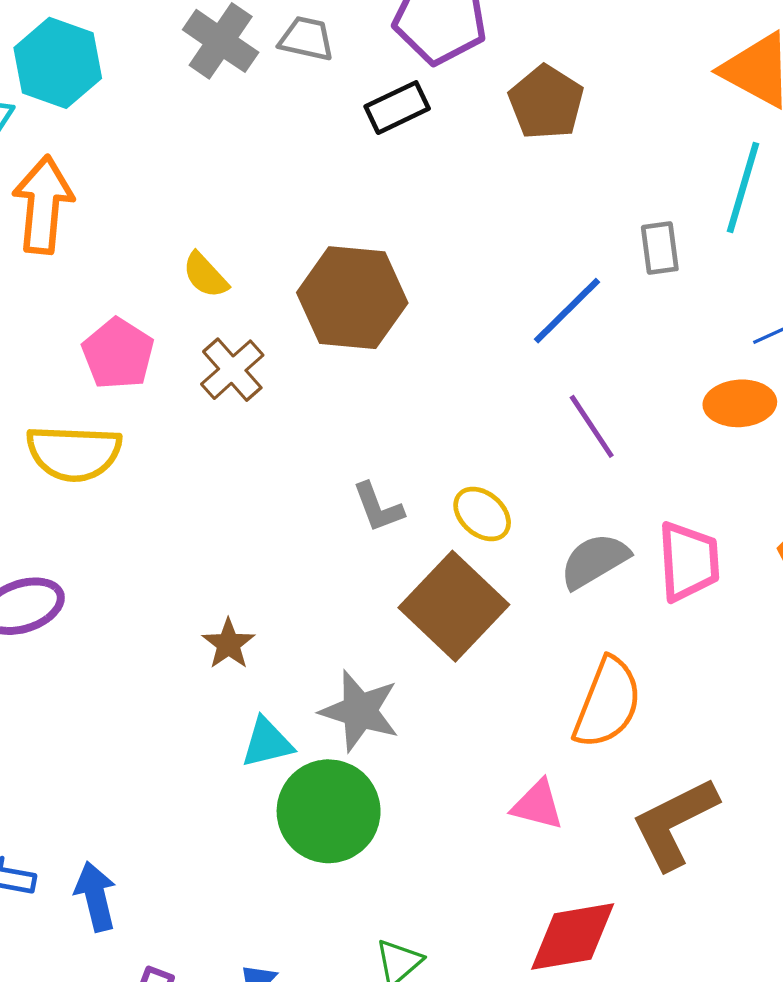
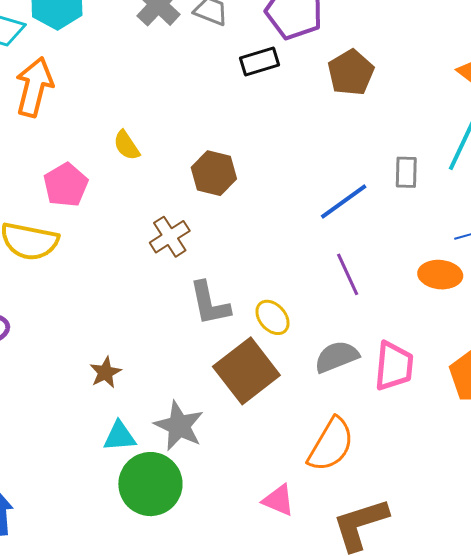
brown hexagon: (352, 298) -> (214, 173), size x0.7
brown cross: (232, 370) -> (170, 237), moved
gray L-shape: (378, 507) -> (210, 303), size x1.4

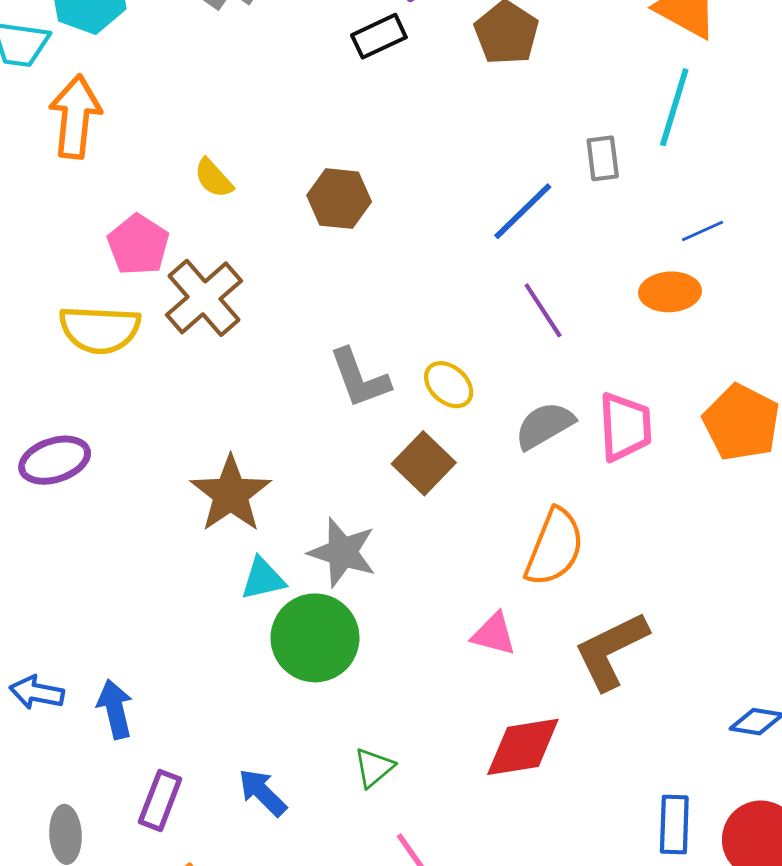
brown cross: (170, 237) -> (204, 298), moved, size x1.4
brown square: (246, 371) -> (424, 463), size x0.7
brown star: (105, 372) -> (231, 494), size x1.8

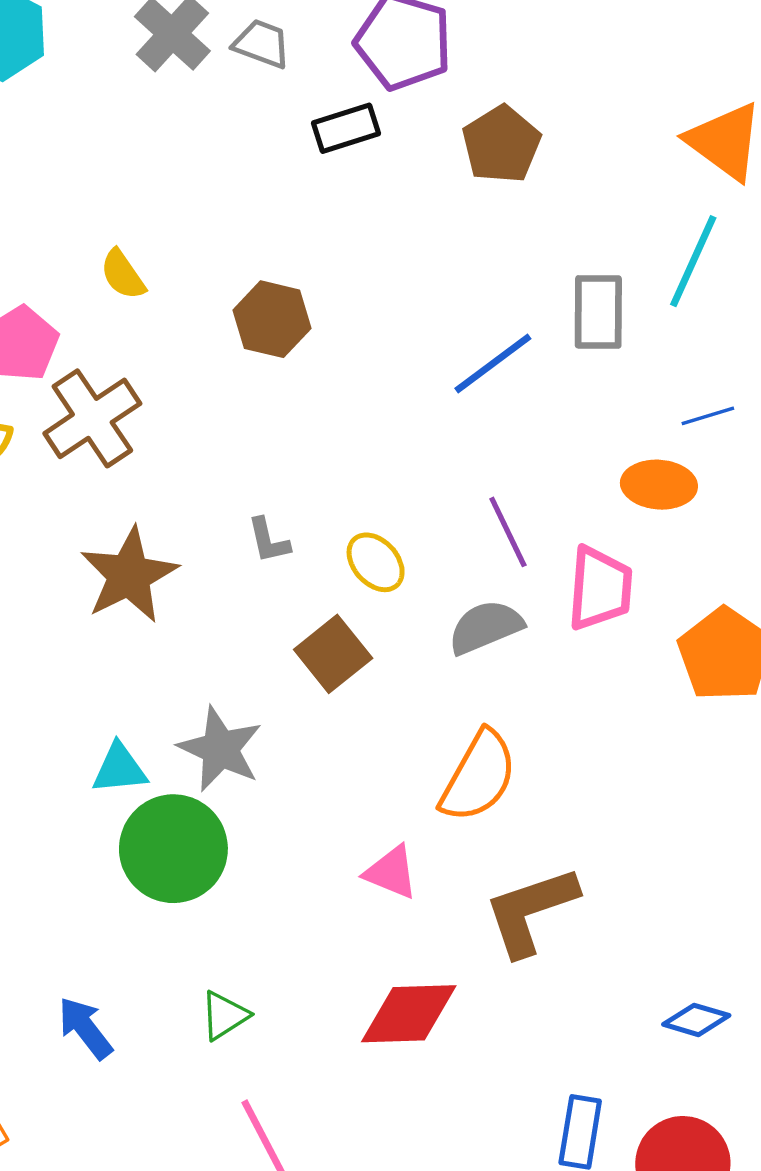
gray rectangle: (603, 158) -> (598, 312), size x1.4
purple line: (543, 310) -> (508, 532), moved
gray L-shape: (360, 378) -> (269, 540), size x0.6
pink trapezoid: (625, 427) -> (600, 588), moved
brown star: (231, 494) -> (129, 575), moved

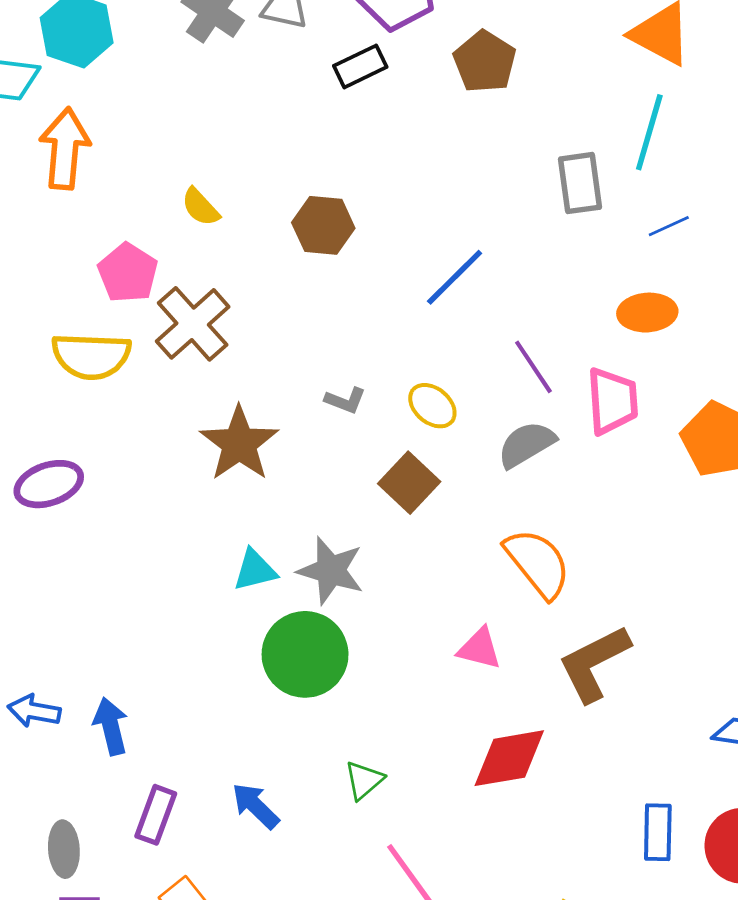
blue line: (493, 364) -> (455, 277), moved
blue line: (708, 416) -> (669, 226), moved
gray L-shape: (269, 540) -> (345, 400), turned -48
cyan triangle: (119, 769) -> (255, 570), moved
orange semicircle: (478, 776) -> (538, 563), turned -60

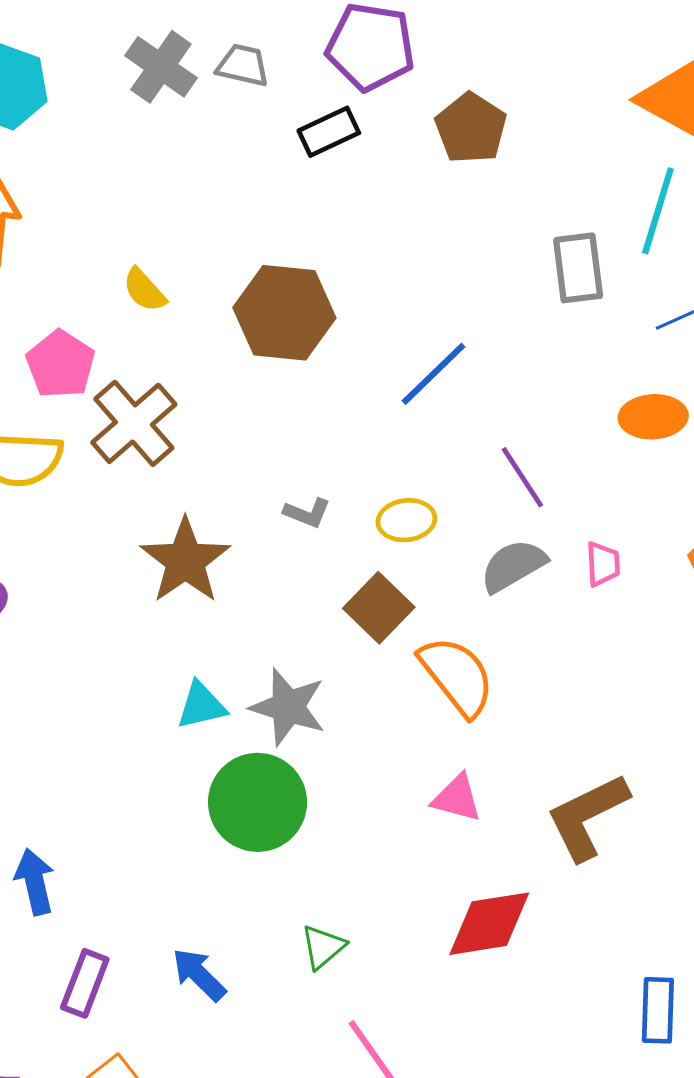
brown hexagon: (323, 225) -> (284, 313), size x1.4
pink trapezoid: (612, 401) -> (603, 564), moved, size x0.6
yellow ellipse: (432, 406) -> (406, 520), turned -48
orange semicircle: (538, 563) -> (457, 676), moved

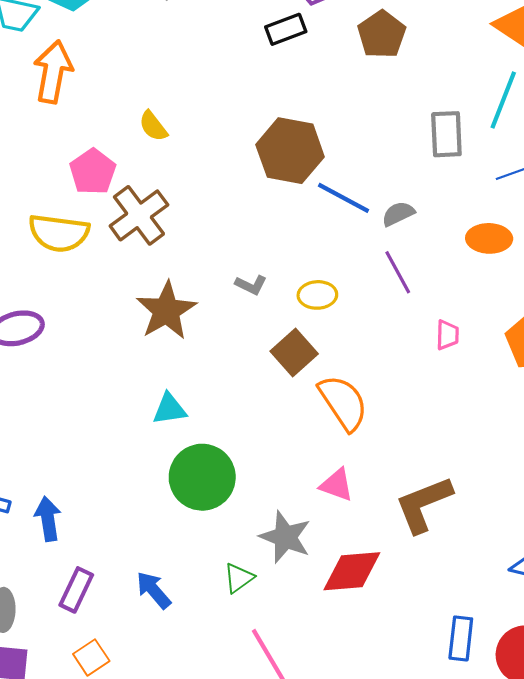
brown hexagon: (284, 313) -> (290, 151), moved
blue line: (434, 374) -> (343, 198), turned 68
gray semicircle: (513, 566) -> (398, 214), moved, size x0.7
gray star: (288, 707) -> (285, 537), moved

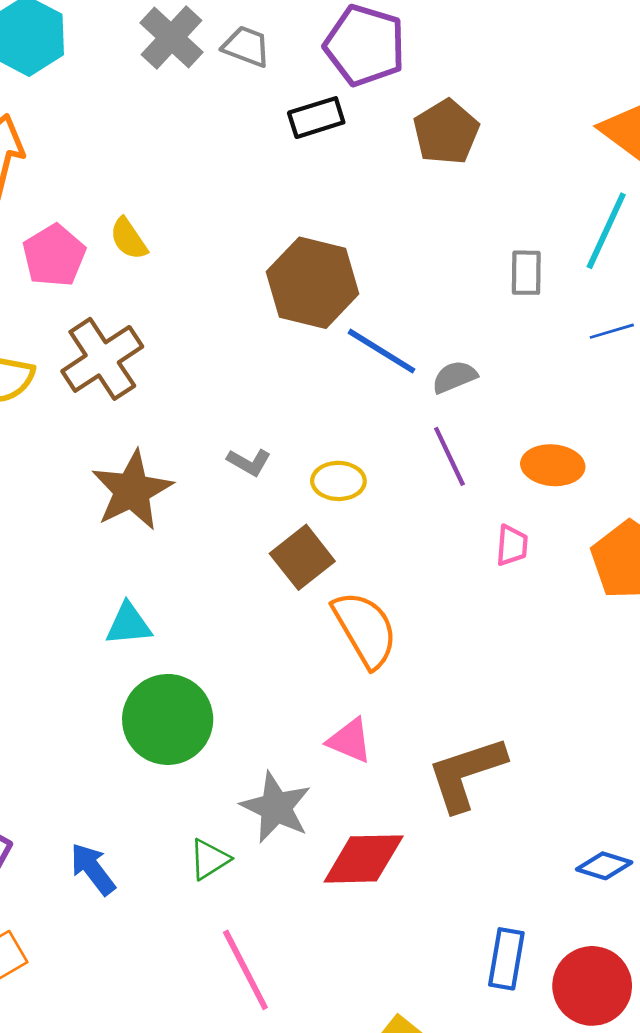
gray rectangle: (446, 134) -> (526, 273), size x0.7
pink pentagon: (93, 172) -> (54, 256), moved
orange ellipse: (489, 238) -> (553, 465), moved

